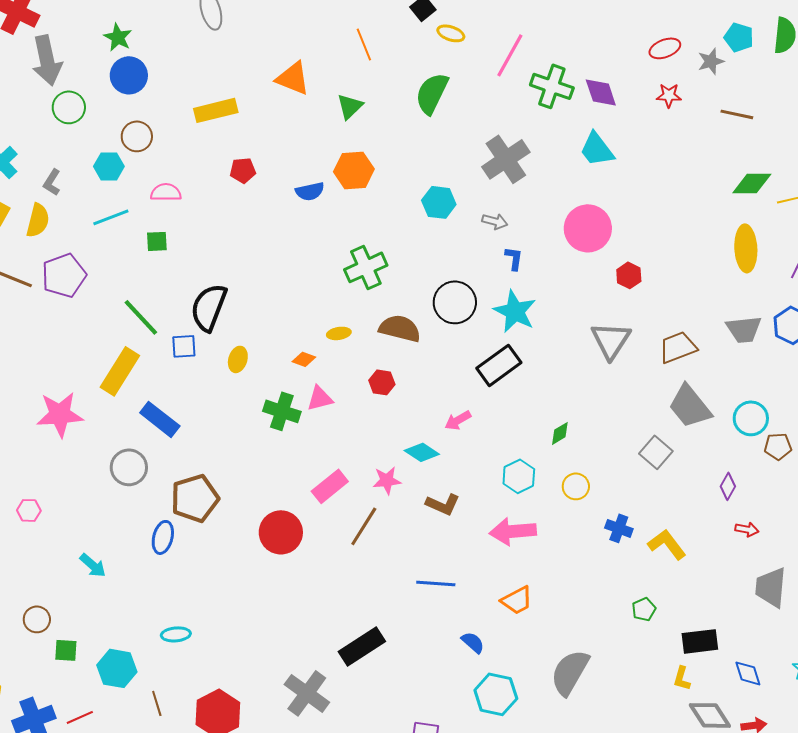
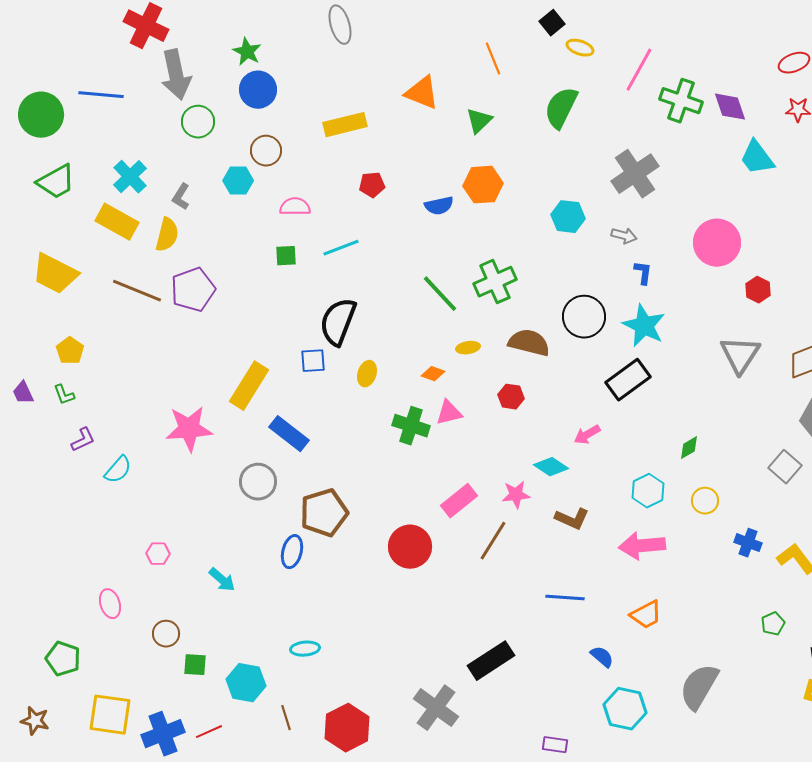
cyan trapezoid: (597, 149) -> (757, 158), moved
cyan line: (111, 217) -> (341, 248), moved
green line: (141, 317) -> (440, 294), moved
pink hexagon: (29, 510) -> (158, 554), moved

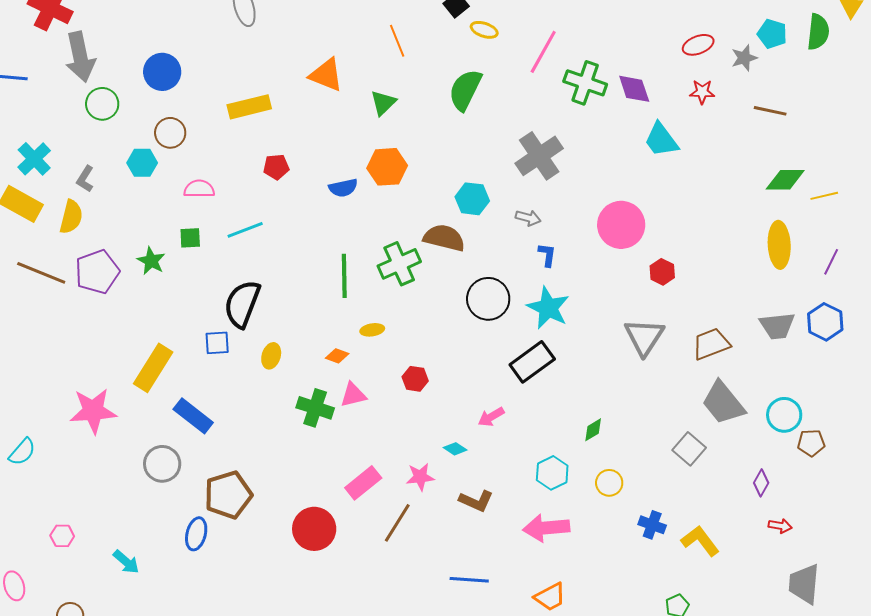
green star: (247, 52) -> (151, 261), moved
green line: (440, 294) -> (344, 276), turned 42
brown semicircle: (529, 343) -> (444, 238), moved
cyan diamond: (551, 467) -> (455, 449), size x0.7

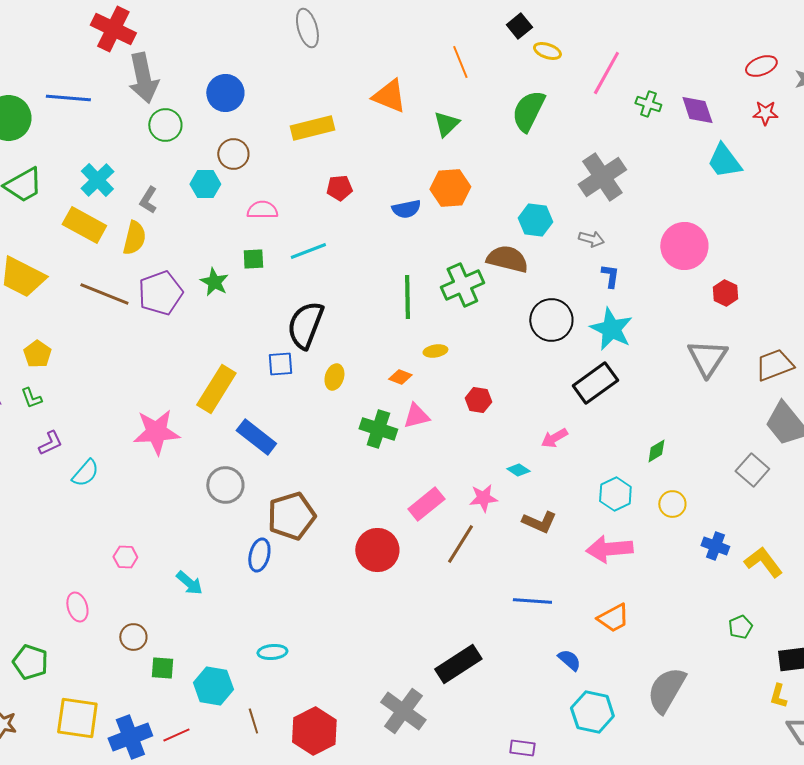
green cross: (585, 83) -> (648, 104), size x0.6

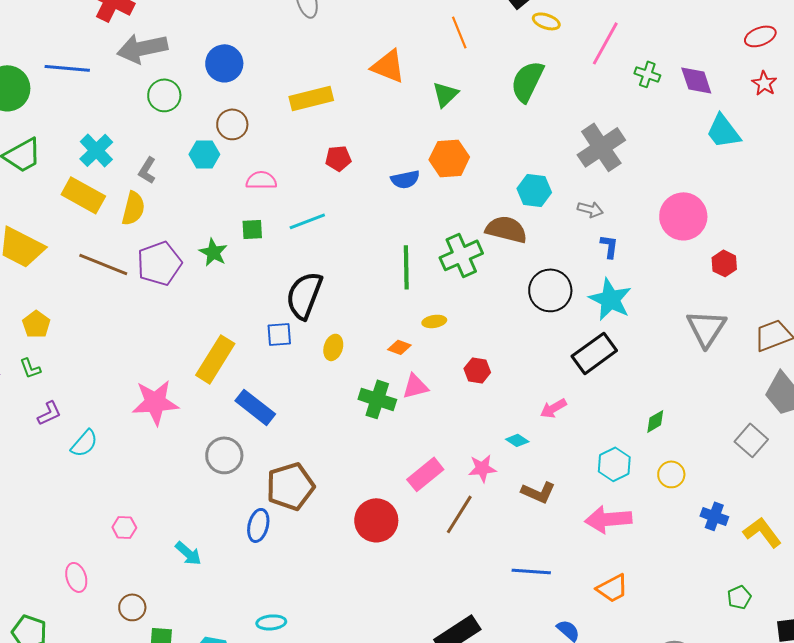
gray arrow: (143, 78) -> (142, 48), turned 90
red star: (765, 113) -> (764, 83), turned 30

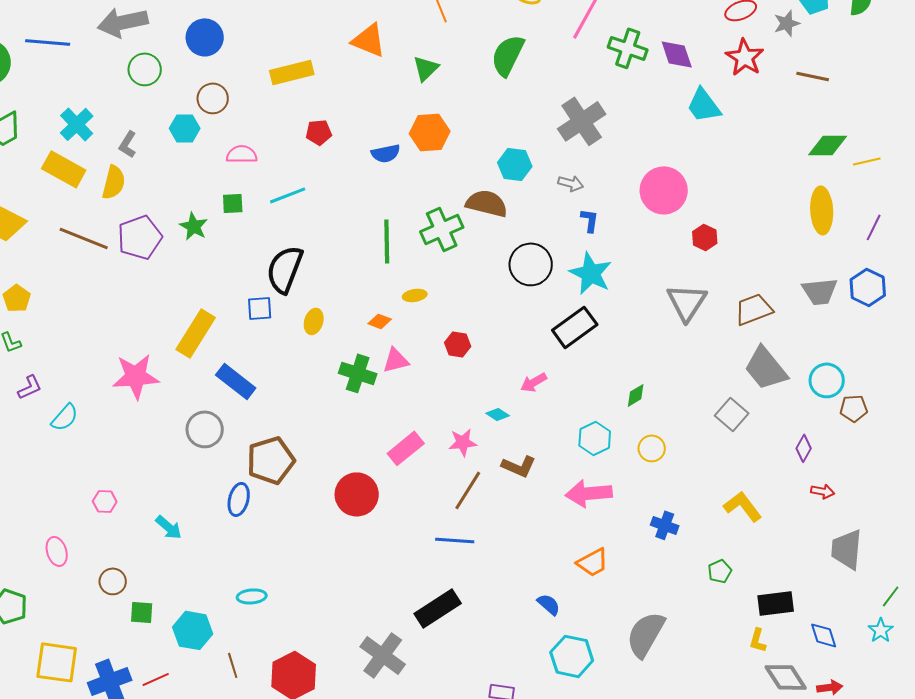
green cross: (647, 74) -> (628, 48), size x1.5
red star: (764, 83) -> (745, 57), size x1.5
brown line: (459, 514) -> (468, 490), moved
blue cross: (714, 516) -> (665, 525), moved
blue line: (531, 571) -> (455, 540), moved

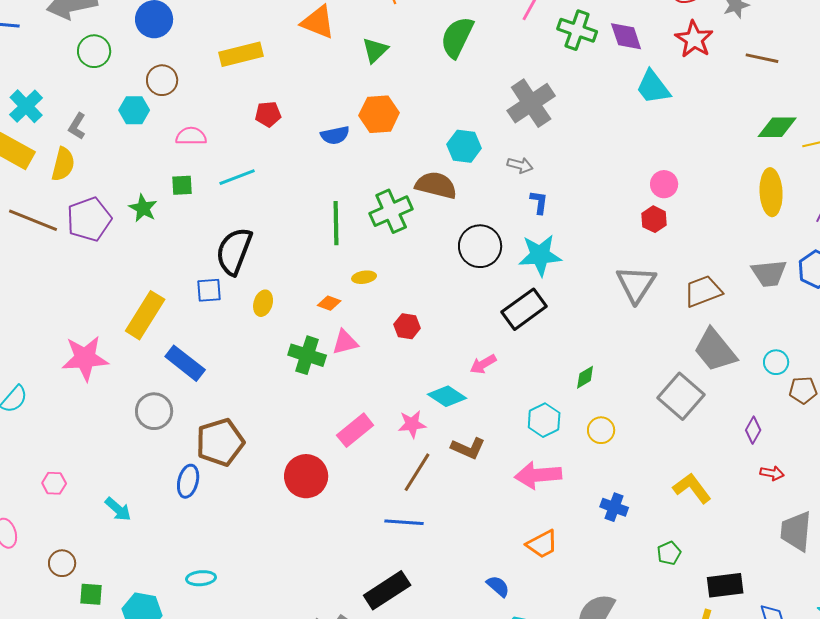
pink circle: (664, 190) -> (664, 184), moved, size x0.6
cyan star: (591, 273) -> (540, 255), turned -30
cyan circle: (827, 380) -> (776, 362), size x0.7
cyan diamond: (498, 414) -> (447, 396), size x1.6
gray square: (732, 414) -> (681, 396), size x1.4

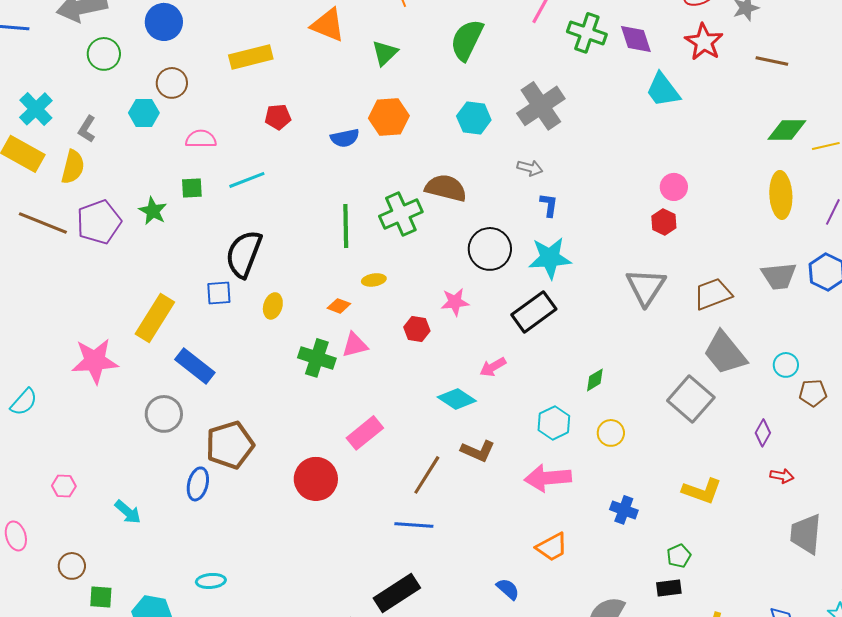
cyan hexagon: (464, 146) -> (474, 118), moved
pink star: (412, 424) -> (455, 302), moved
yellow L-shape: (692, 488) -> (702, 491), turned 147
black rectangle: (725, 585) -> (669, 588), moved, size x0.7

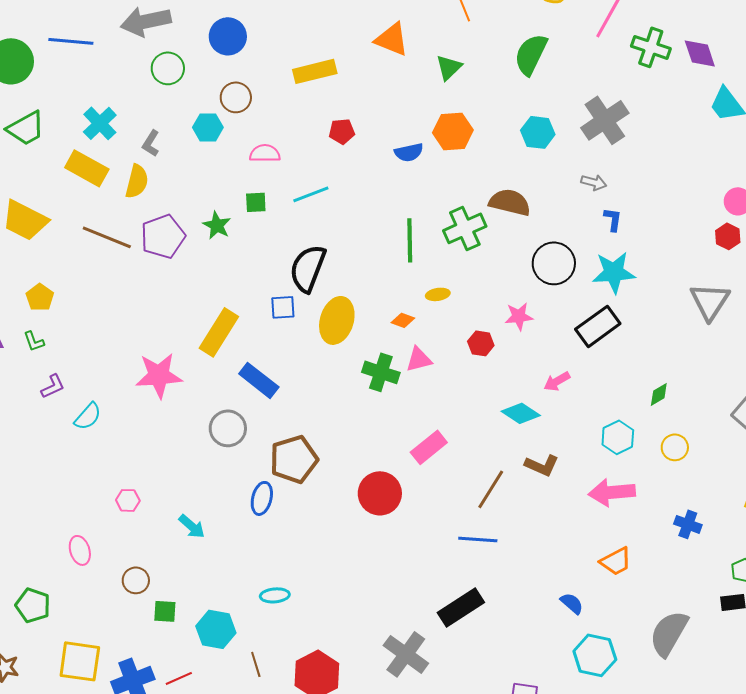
yellow ellipse: (273, 306) -> (337, 320), size x1.8

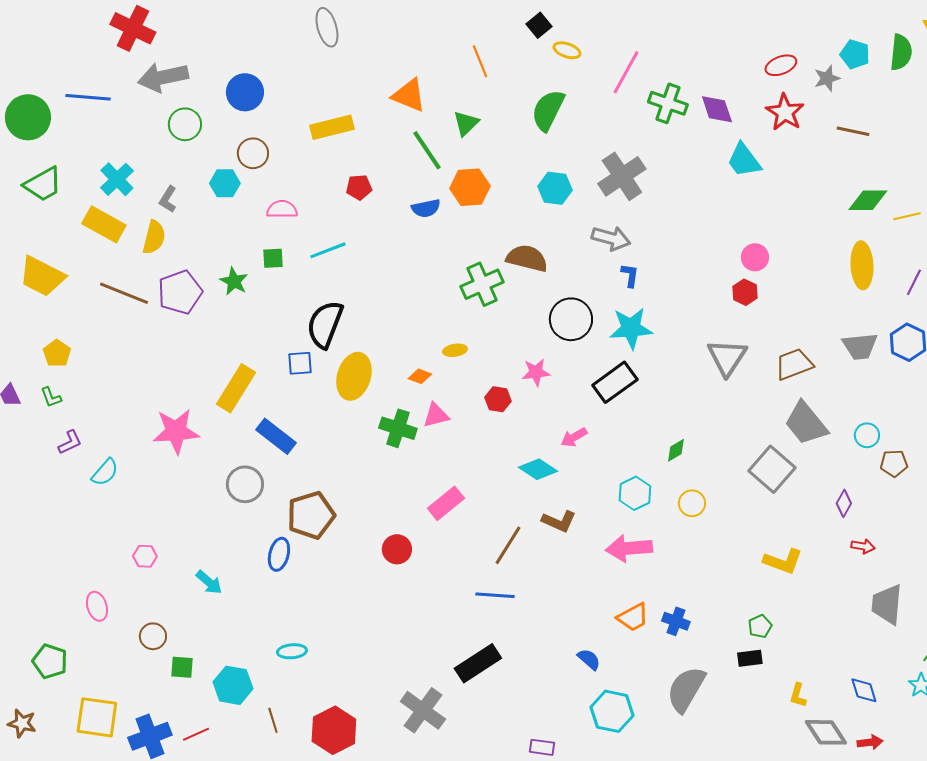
gray arrow: (594, 182) -> (611, 238), size x1.5
green line: (410, 240) -> (427, 150), moved, turned -33
red circle: (380, 493) -> (397, 549), size x0.7
blue cross: (688, 524) -> (676, 621), moved

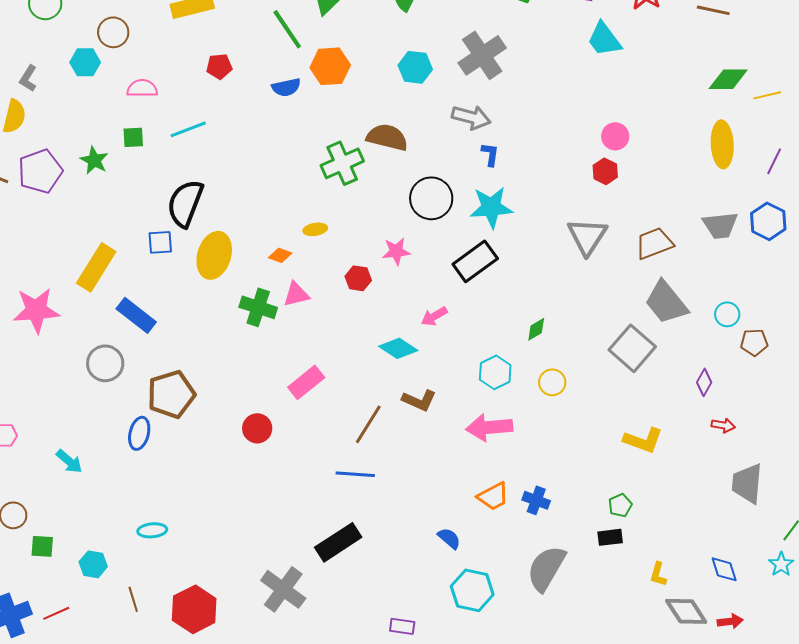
cyan hexagon: (233, 685) -> (93, 564), size x0.7

